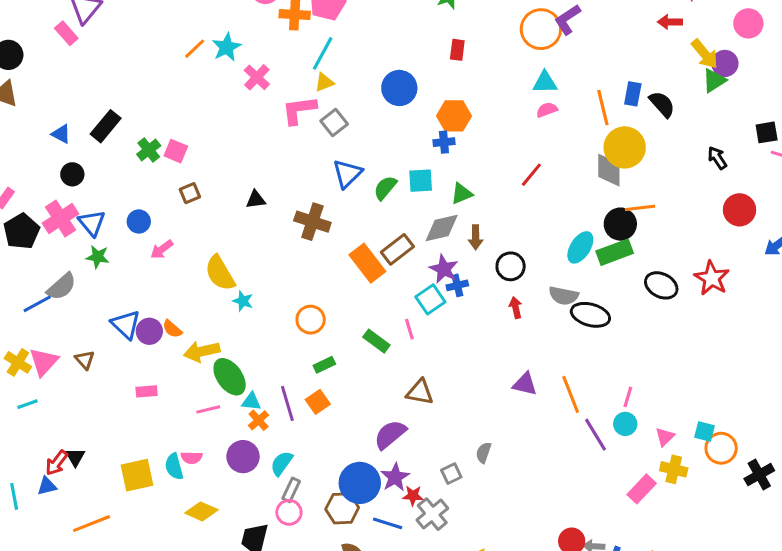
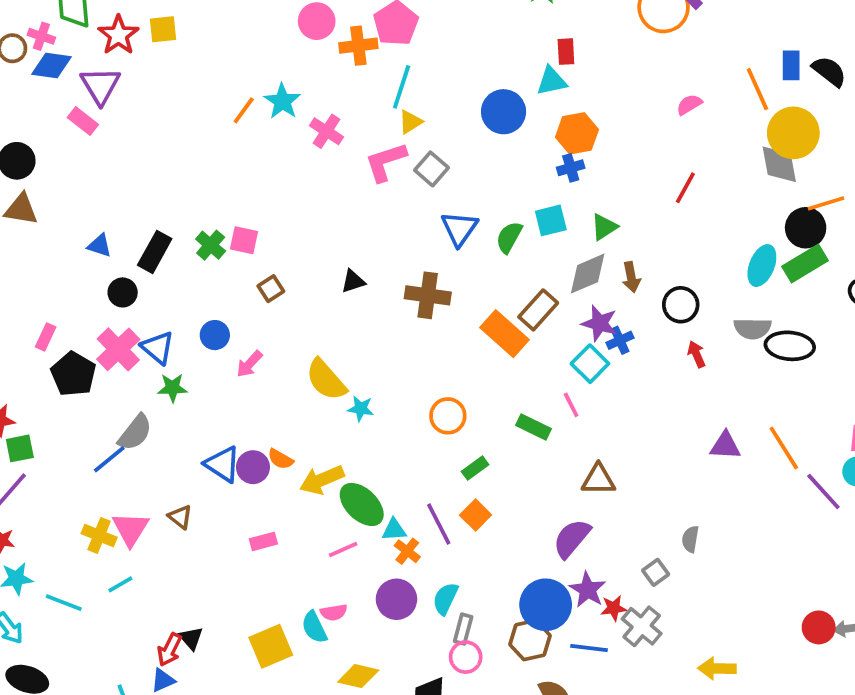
cyan triangle: (545, 82) -> (552, 81), moved
black rectangle: (106, 126) -> (155, 252), moved

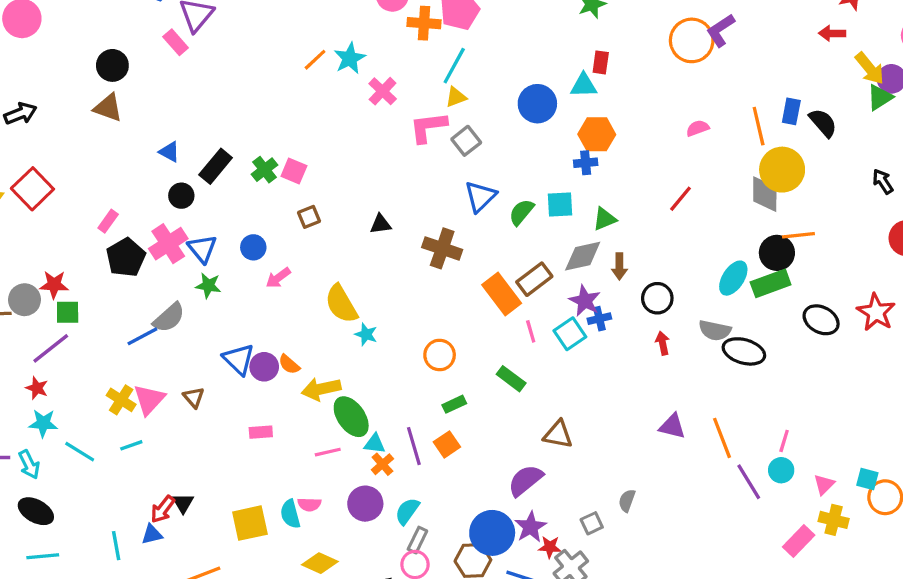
pink line: (571, 405) -> (531, 331), moved

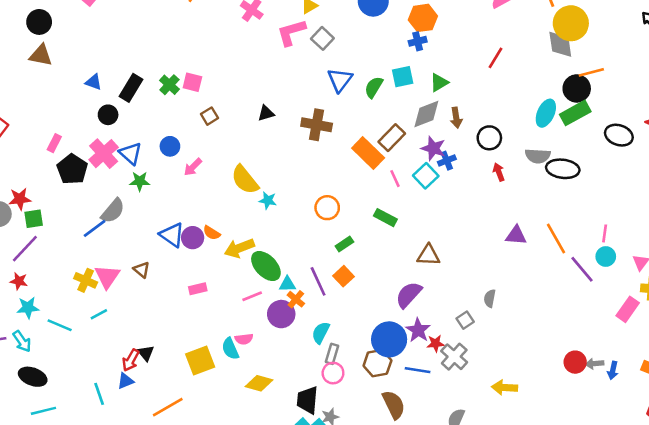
purple circle: (365, 504) -> (281, 314), moved

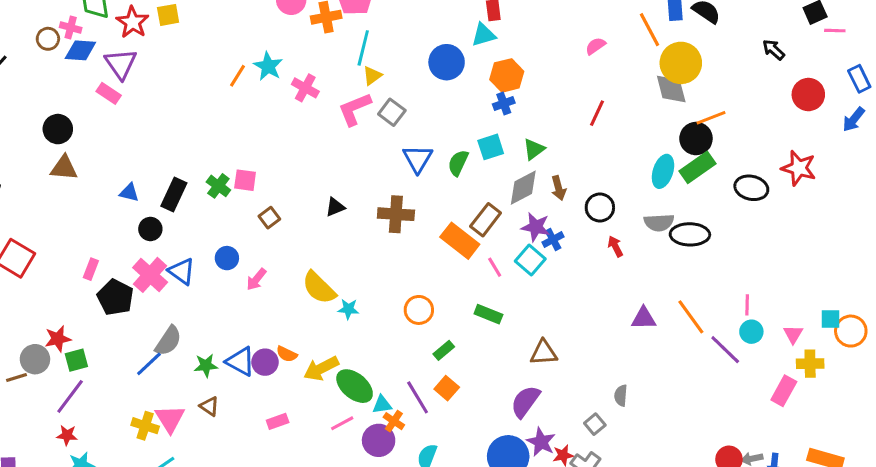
green star: (140, 181) -> (206, 365), moved

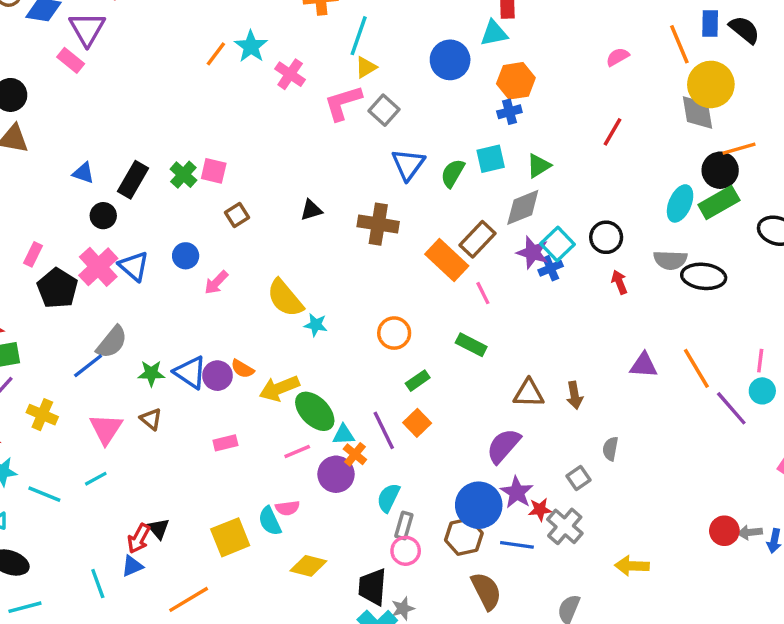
brown arrow: (559, 188) -> (575, 395), moved
cyan square: (530, 260) -> (557, 244), moved
yellow cross: (145, 426) -> (42, 415), moved

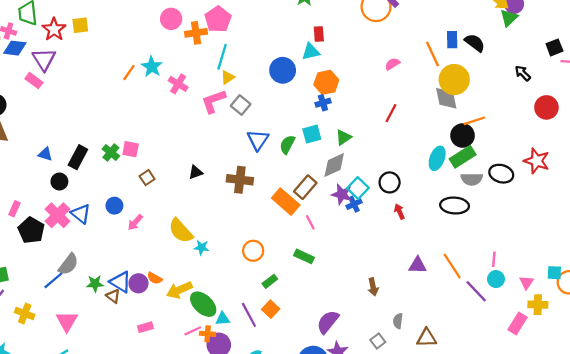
gray semicircle: (670, 260) -> (472, 179), moved
brown triangle: (529, 393) -> (427, 338), moved
brown triangle: (151, 419) -> (113, 296), moved
orange cross: (355, 454) -> (208, 334), moved, turned -32

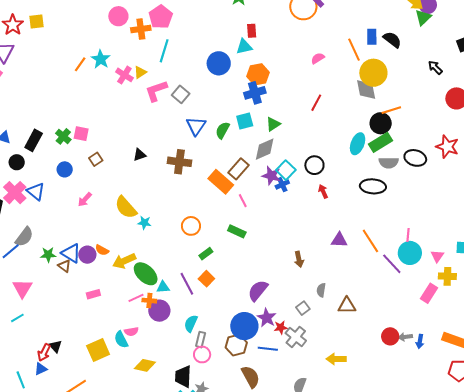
yellow triangle: (228, 77) -> (140, 72), moved
blue cross: (323, 103) -> (255, 93), size x1.5
blue circle: (114, 206) -> (65, 169), moved
cyan circle: (496, 279) -> (410, 253), size x1.5

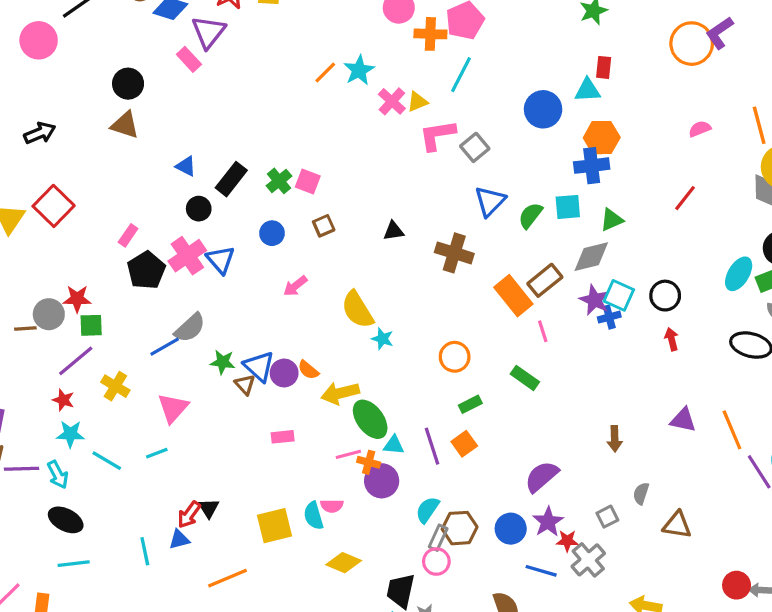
cyan square: (286, 170) -> (619, 295), turned -30
blue circle: (244, 326) -> (511, 529), size x0.7
brown hexagon: (236, 345) -> (460, 528), moved

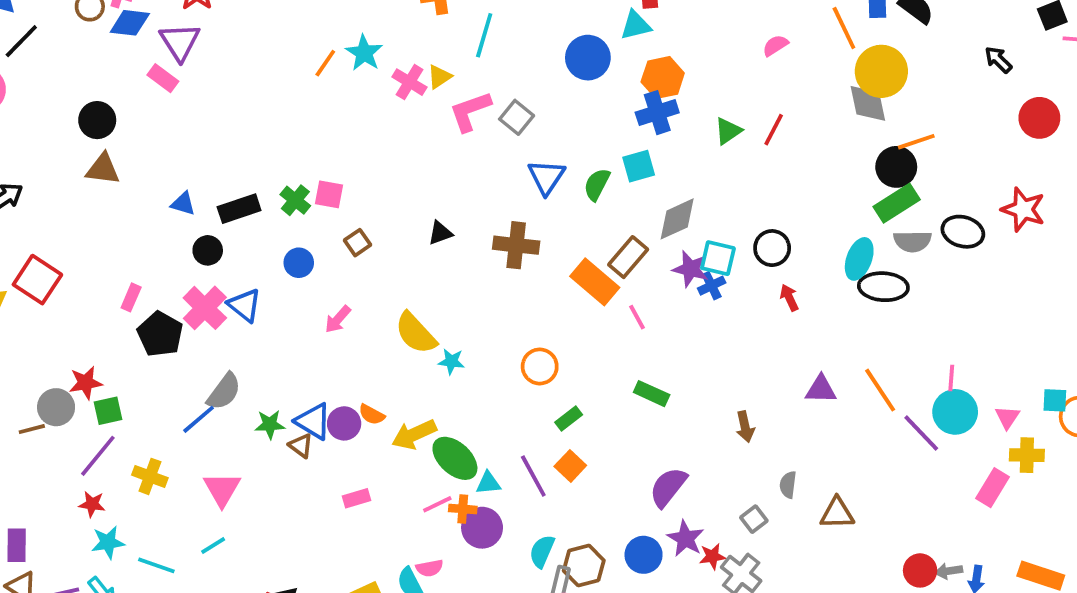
black rectangle: (231, 179) -> (239, 209), turned 44
green triangle: (612, 220) -> (728, 131), moved
cyan ellipse: (739, 274) -> (859, 259), moved
green rectangle: (525, 378) -> (652, 394), moved

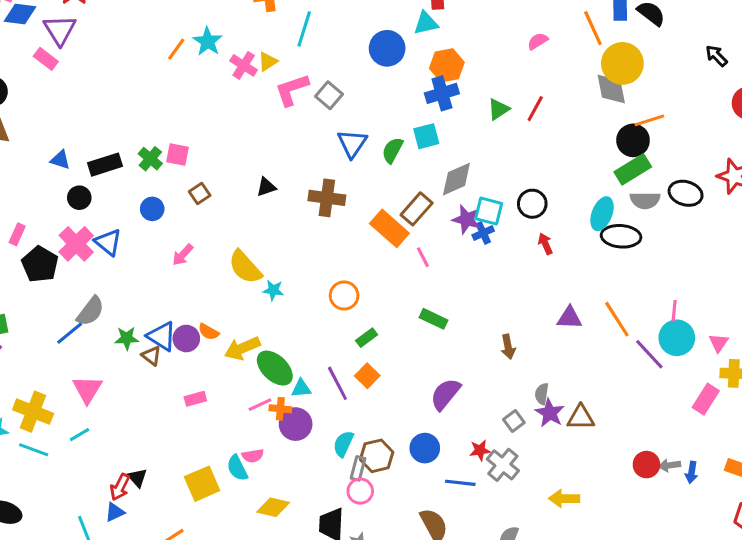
yellow cross: (150, 476) -> (33, 412), moved, size x1.4
purple star: (686, 538) -> (550, 413), moved

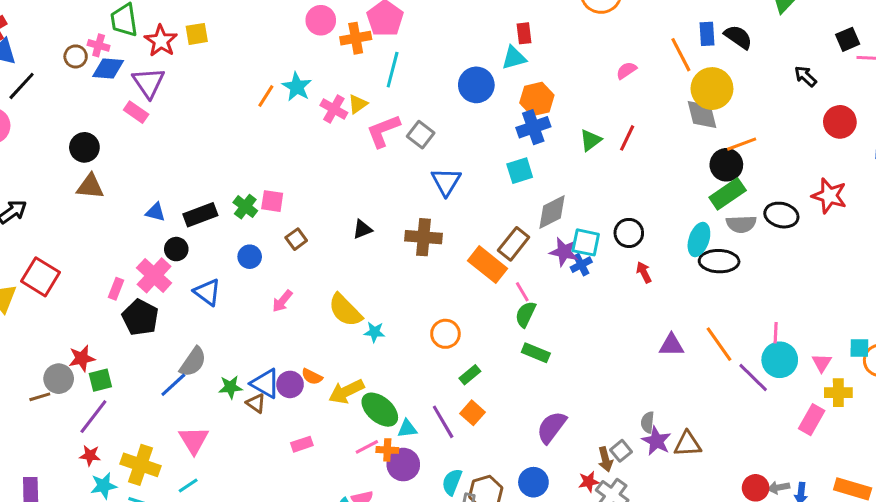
green semicircle: (393, 150) -> (526, 314), moved
pink cross: (76, 244) -> (154, 275), moved
brown arrow: (508, 347) -> (605, 459), moved

